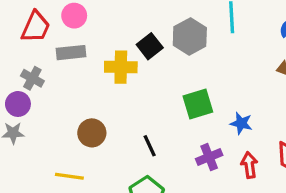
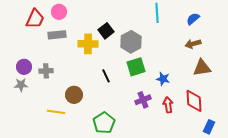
gray hexagon: (190, 37) -> (131, 42), moved
gray cross: (32, 78) -> (46, 71), moved, turned -32
brown circle: (92, 133) -> (74, 95), moved
black line: (150, 146) -> (106, 76), moved

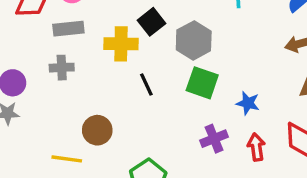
green square: (136, 67) -> (202, 83), turned 36
gray cross: (46, 71) -> (62, 68), moved
black line: (106, 76) -> (146, 84), moved

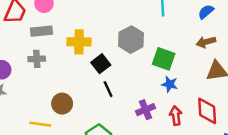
black square: (151, 22) -> (101, 64), moved
green square: (202, 83) -> (164, 59), moved
black line: (146, 84) -> (108, 89), moved

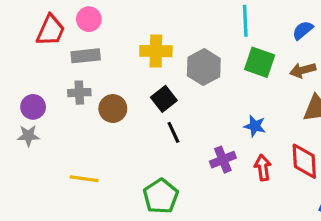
yellow cross: (79, 42) -> (156, 51), moved
green square: (164, 59) -> (260, 62), moved
brown circle: (62, 104) -> (113, 109), moved

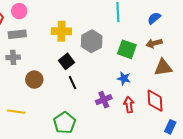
green square: (260, 62) -> (127, 49), moved
brown circle: (113, 109) -> (34, 80), moved

